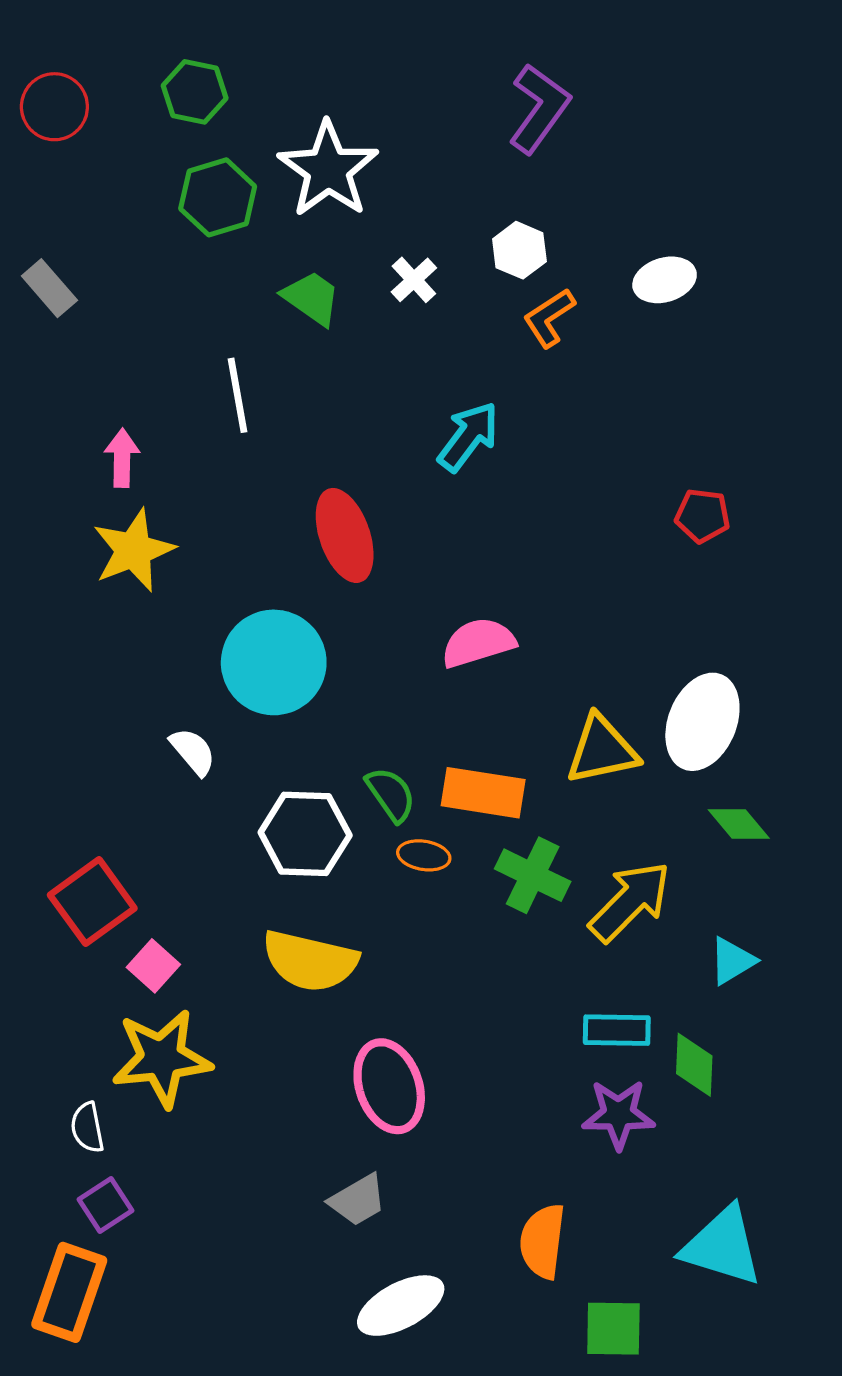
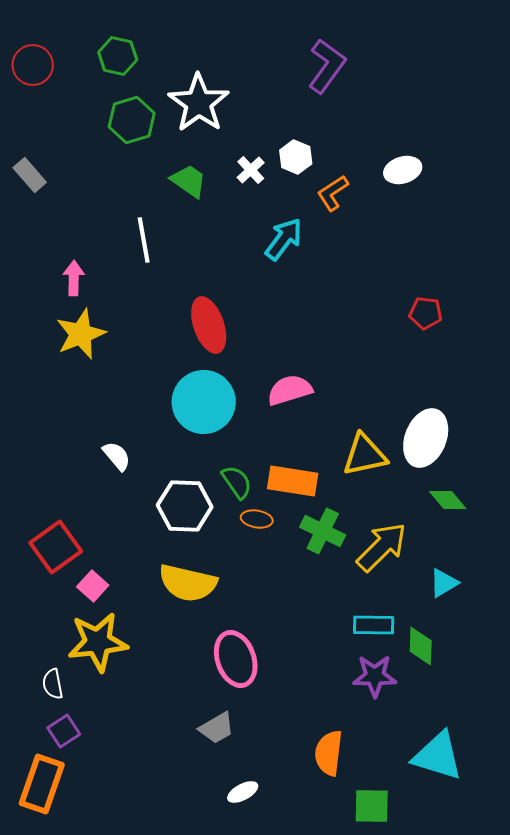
white hexagon: (519, 250) -> (296, 157), moved
cyan arrow: (468, 437) -> (284, 239), moved
cyan circle: (274, 662) -> (204, 402), moved
white ellipse: (401, 1306) -> (243, 792), size x0.6

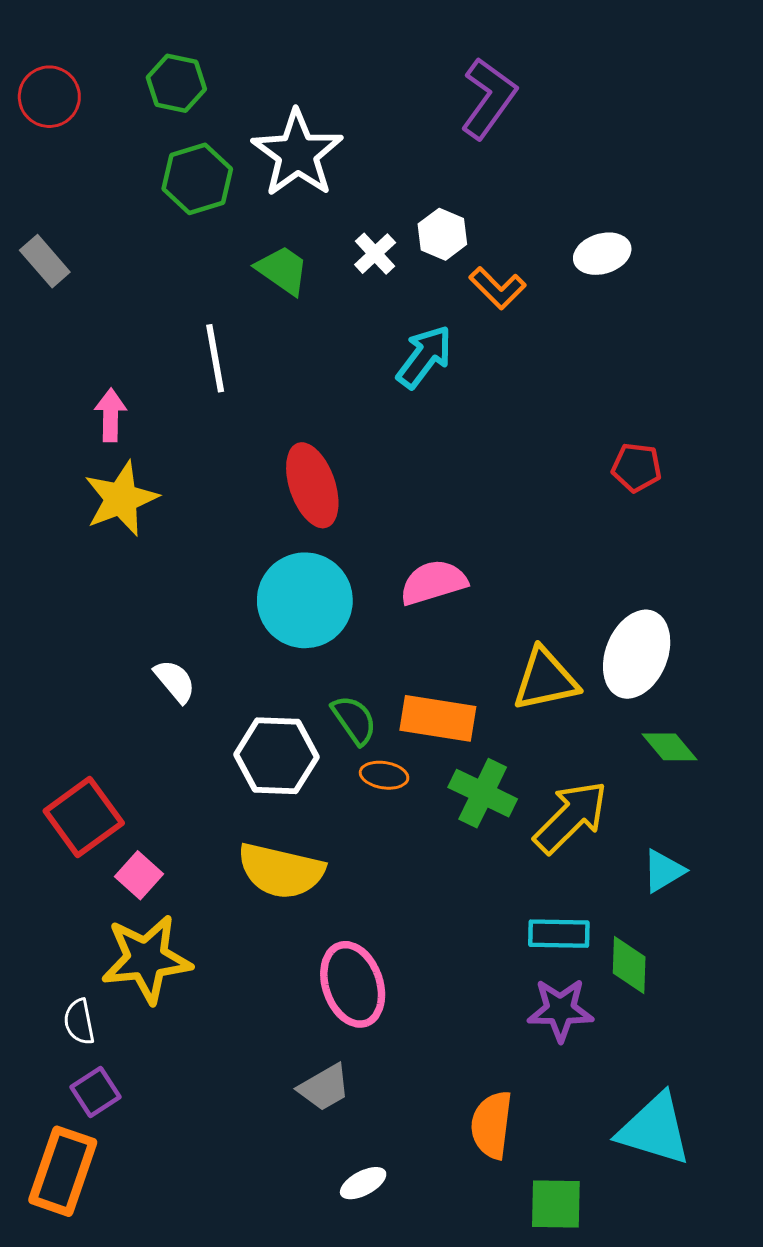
orange L-shape: (333, 193) -> (498, 288), turned -102

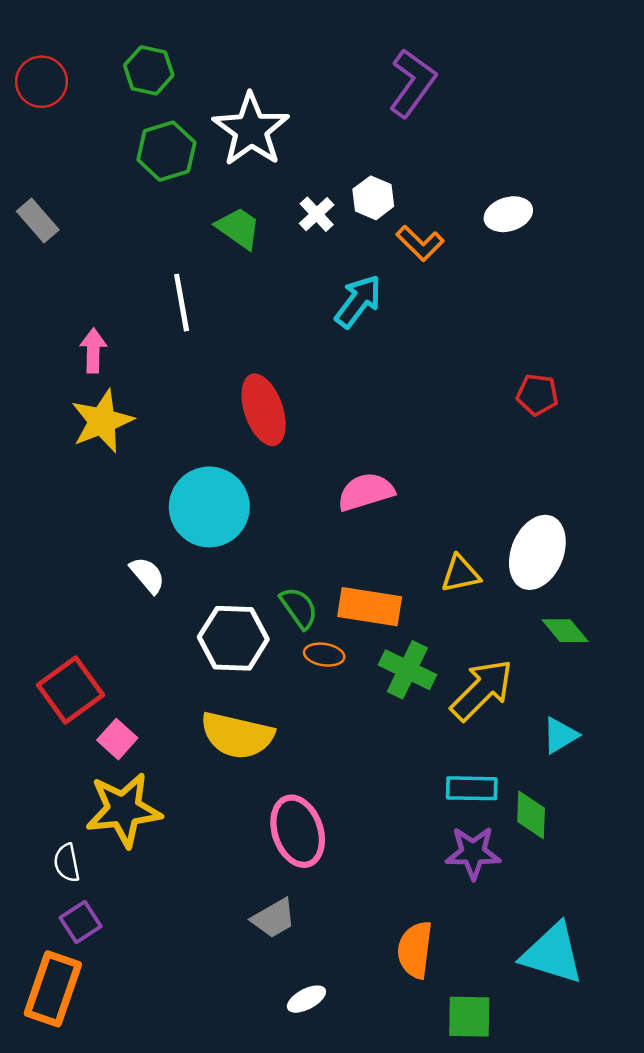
cyan circle: (305, 600) -> (209, 507), moved
yellow triangle: (545, 680) -> (460, 574), size x0.7

